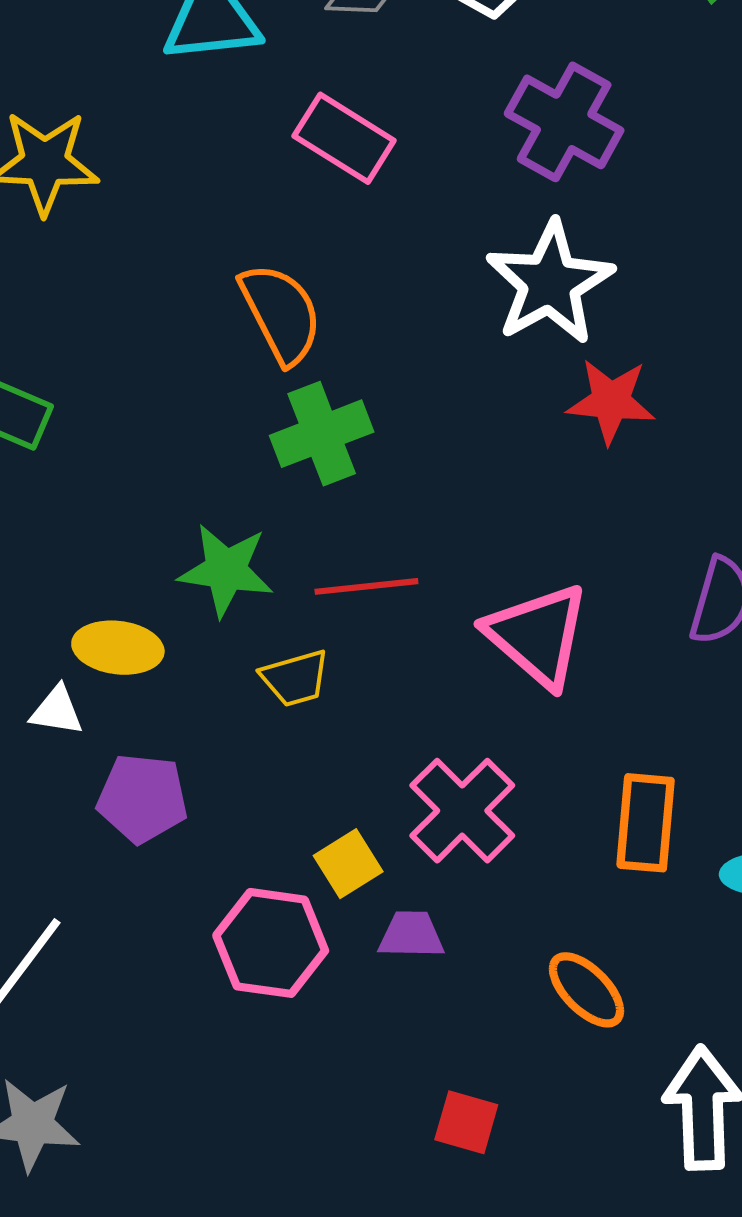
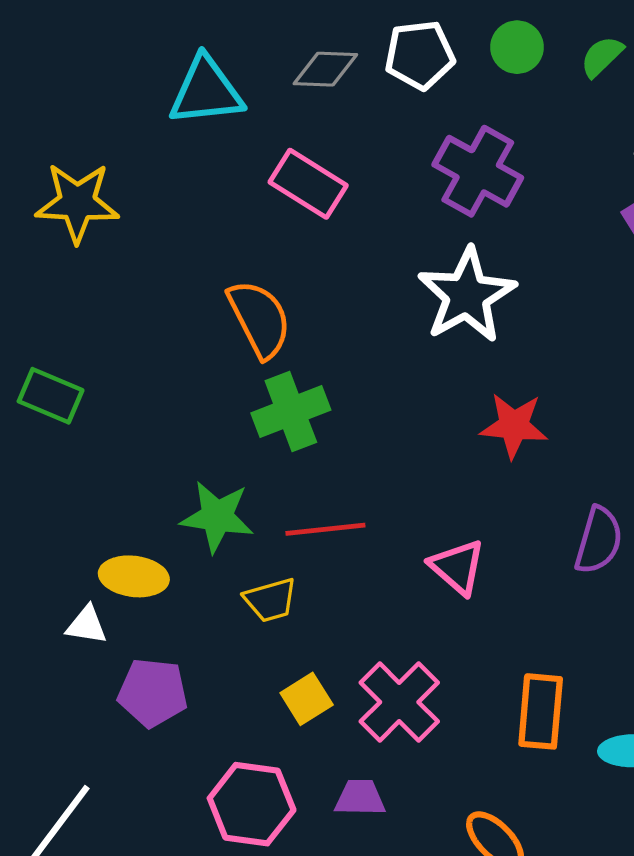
red star: (611, 401) -> (514, 426), moved
pink triangle: (538, 635) -> (457, 567), size x0.7
yellow square: (348, 864) -> (307, 699), moved

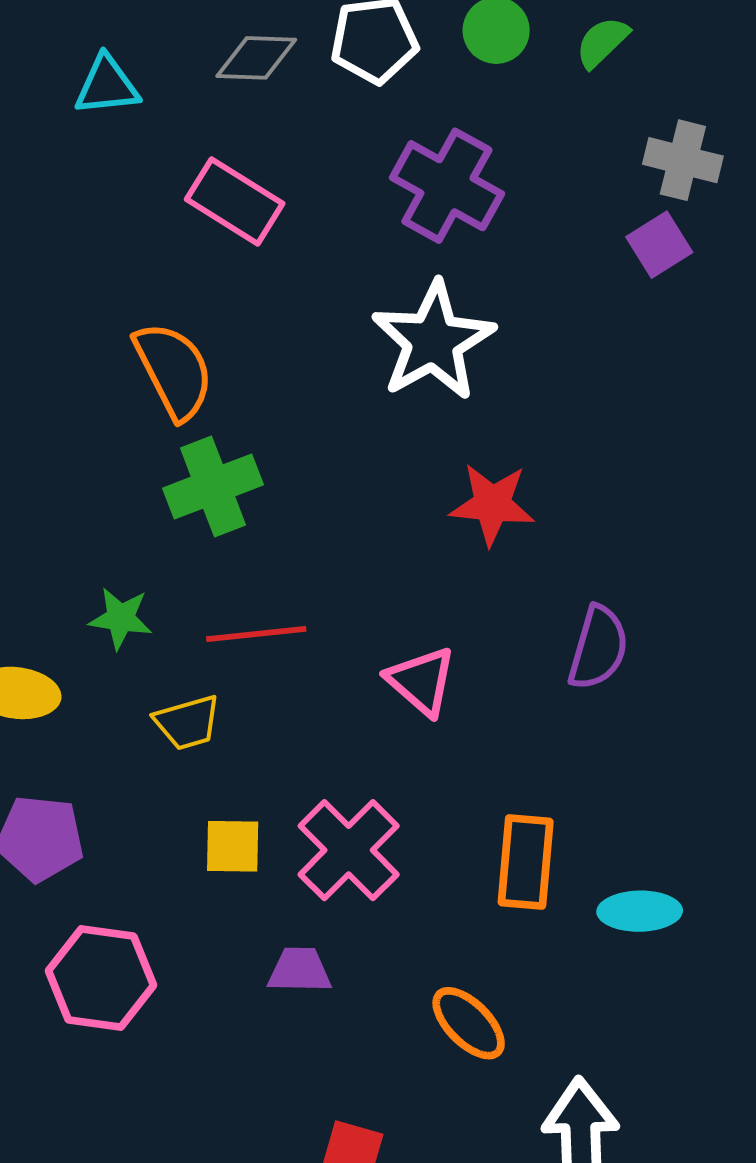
cyan triangle: (206, 91) -> (107, 85), size x0.7
green star: (217, 517) -> (121, 618), size x0.7
yellow square: (307, 699) -> (233, 846), turned 33
pink hexagon: (252, 804) -> (101, 978), moved

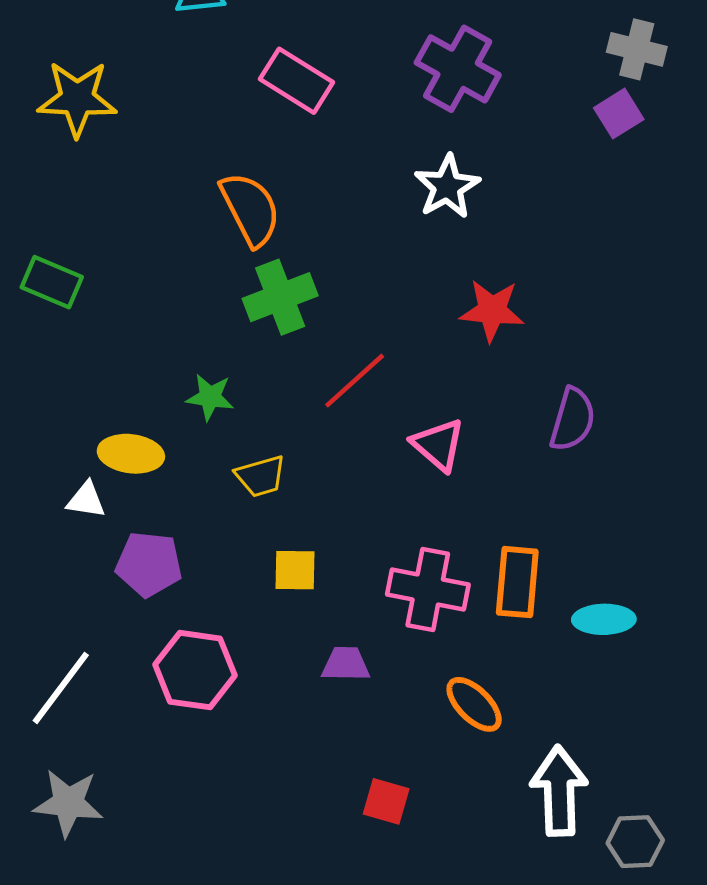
white star: (433, 341) -> (447, 187), size x0.7
red line: (256, 634) -> (355, 381), moved, turned -36
pink cross: (349, 850) -> (428, 589), moved, turned -34

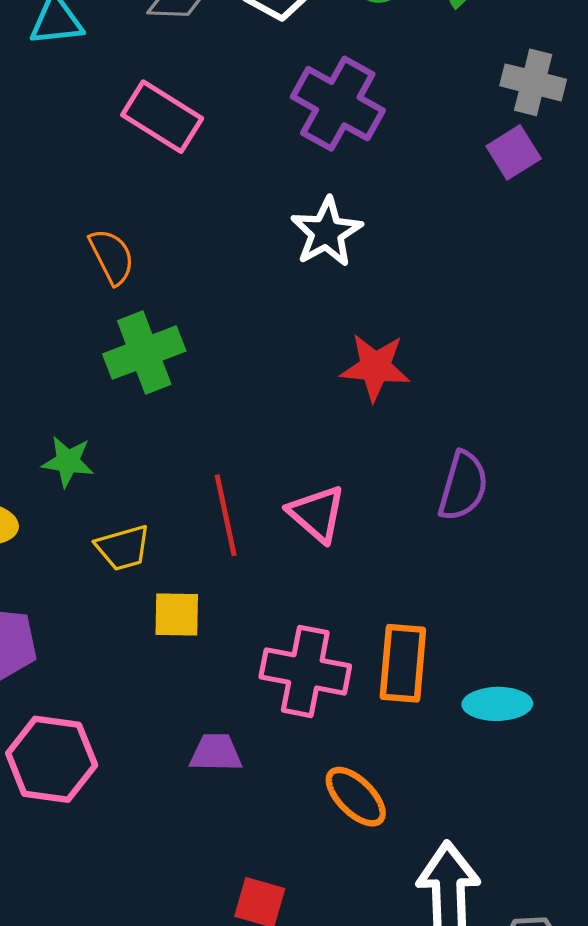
orange semicircle: (250, 209) -> (112, 257), size x0.7
red line: (355, 381) -> (226, 515), moved, turned -60
yellow square: (295, 570) -> (177, 614), moved

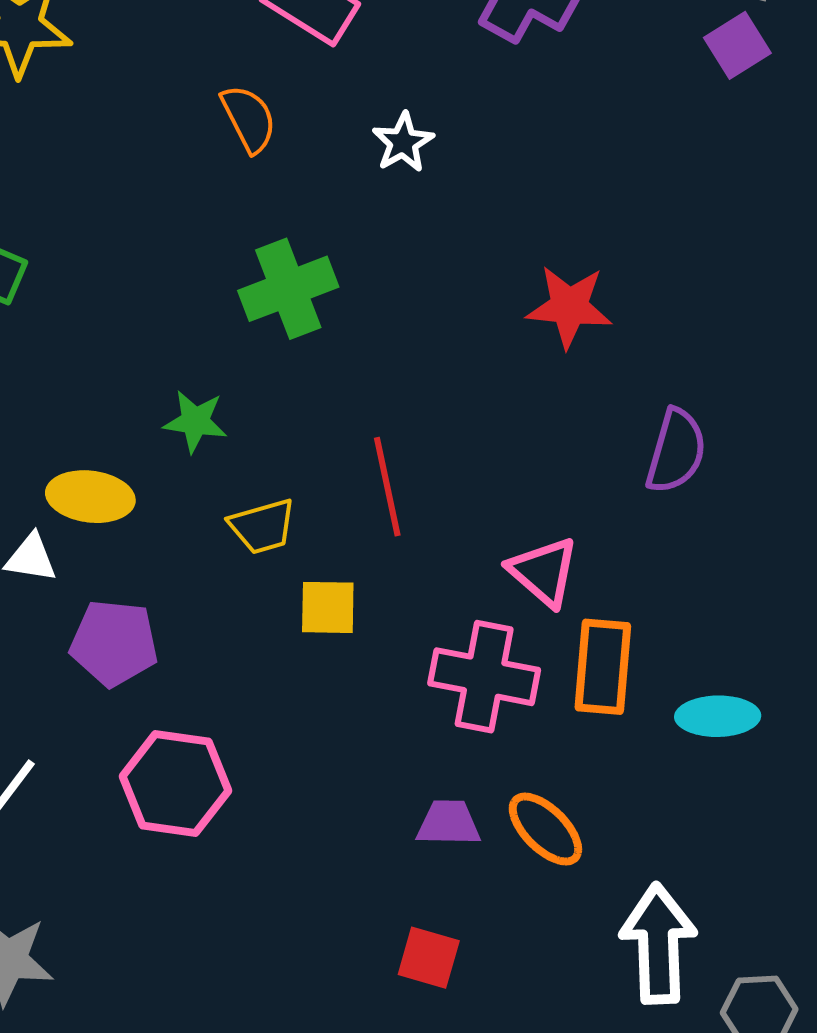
white star: (326, 232) -> (403, 142), moved, size x0.7
orange semicircle: (112, 257) -> (249, 119), moved
pink triangle: (317, 514) -> (543, 572), moved
purple trapezoid: (216, 753) -> (449, 823), moved

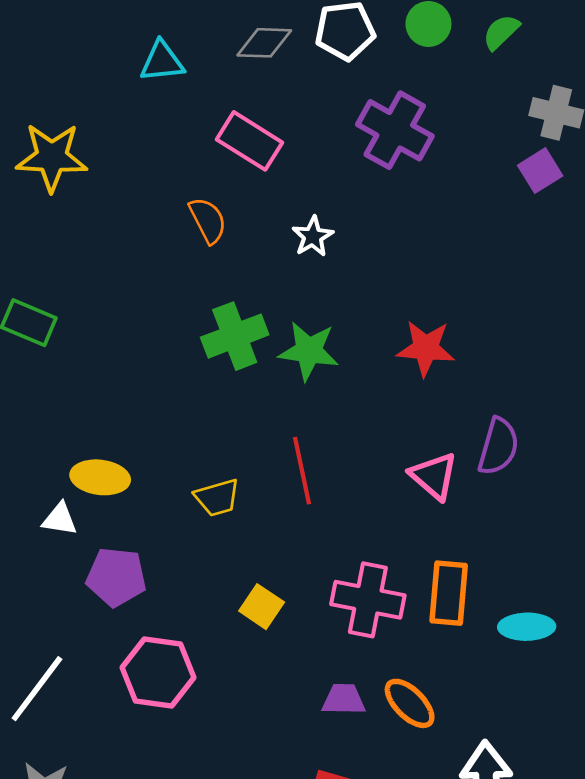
green star: (195, 421) -> (309, 351), moved, size x1.4
pink triangle: (543, 572) -> (434, 476), moved
yellow square: (328, 607) -> (262, 607), moved, turned 33

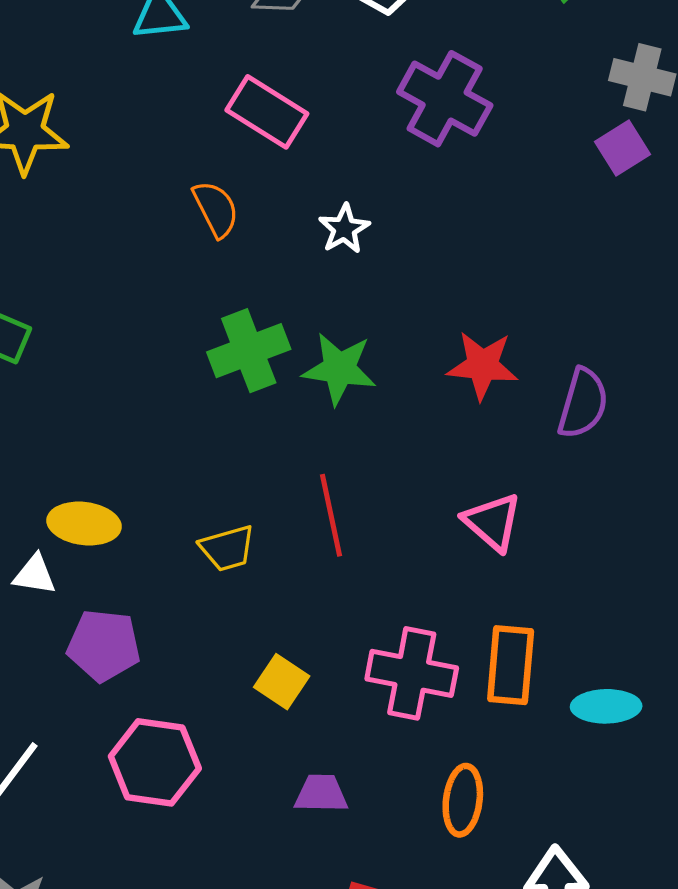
purple semicircle: (498, 446) -> (583, 403), moved
purple trapezoid: (344, 699) -> (321, 794), moved
orange ellipse: (410, 703) -> (463, 800), turned 52

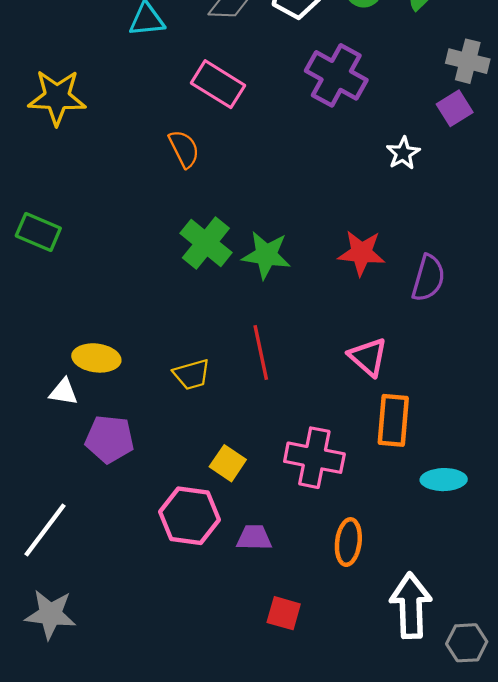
white star: (344, 229) -> (403, 153), moved
green cross: (249, 351) -> (206, 243), turned -30
orange rectangle: (511, 665) -> (393, 420), moved
pink hexagon: (155, 762) -> (190, 516), moved

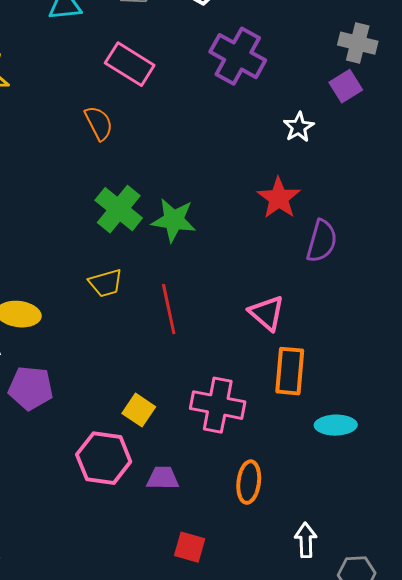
red star: (361, 253) -> (279, 198), moved, turned 30
yellow trapezoid: (192, 374) -> (106, 283), moved
white arrow: (411, 606) -> (306, 540), size x0.6

